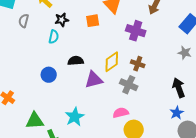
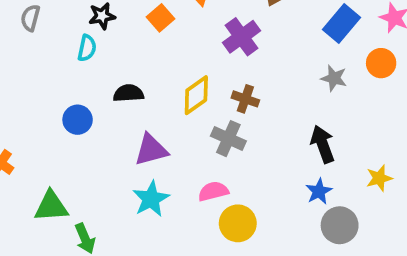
orange square: (93, 21) -> (160, 18), turned -32
purple cross: (136, 31) -> (242, 37), turned 36
purple triangle: (94, 80) -> (151, 150), moved
cyan star: (75, 117) -> (151, 199), moved

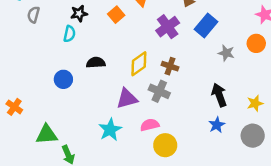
blue rectangle: (341, 24) -> (206, 25), moved
purple triangle: (151, 150) -> (127, 98), moved
yellow star: (379, 178) -> (255, 103), moved
gray circle: (340, 225) -> (253, 136), moved

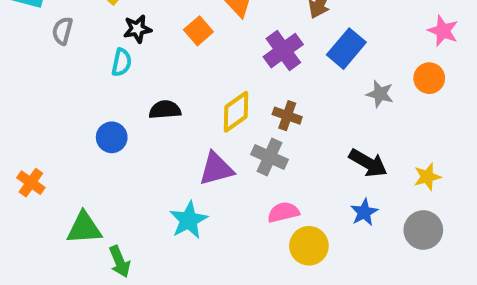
black arrow: (219, 95) -> (368, 163), turned 140
pink semicircle: (150, 125) -> (283, 212), moved
yellow circle: (165, 145) -> (309, 246), moved

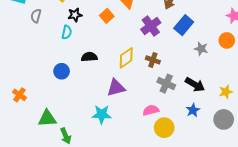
gray cross: (269, 157) -> (166, 84), moved
cyan star: (189, 220) -> (102, 114), turned 30

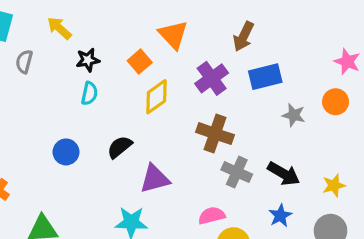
blue rectangle: (184, 25) -> (265, 77), turned 36
cyan semicircle: (67, 32) -> (89, 93), moved
black semicircle: (89, 57) -> (120, 147), moved, turned -35
yellow diamond: (126, 58) -> (156, 97), moved
brown cross: (153, 60) -> (215, 134), size x1.5

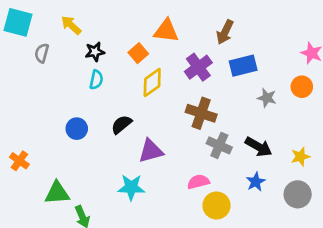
orange triangle: (173, 35) -> (166, 31), turned -40

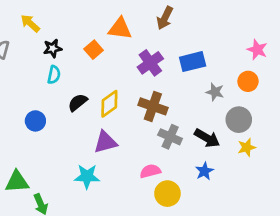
brown arrow: (225, 32) -> (165, 18), moved
yellow diamond: (152, 82) -> (109, 104), moved
black semicircle: (121, 124) -> (78, 102), moved
gray circle: (298, 194) -> (239, 120), moved

